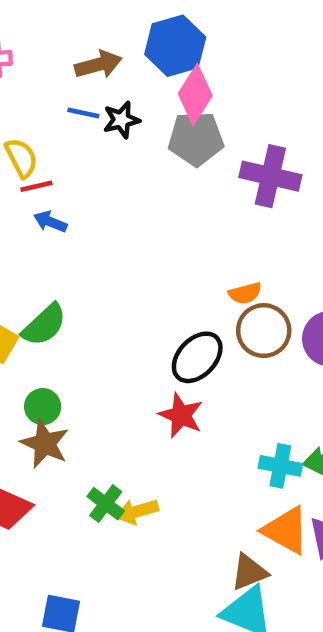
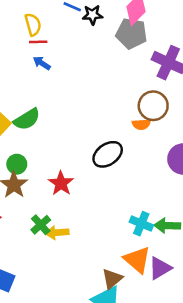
brown circle: (264, 331) -> (153, 106), moved
red star: (181, 415) -> (61, 183), moved
brown triangle: (249, 572) -> (112, 279), turned -30

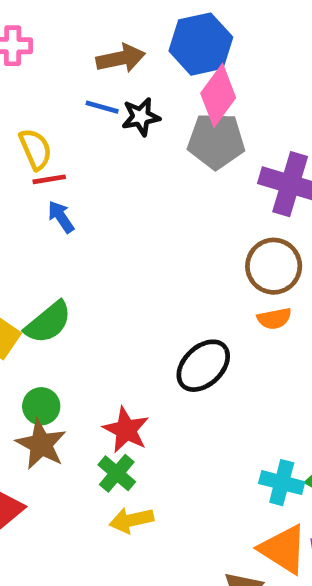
blue arrow: (42, 63) -> (61, 217), turned 30
orange semicircle: (141, 124) -> (274, 319), moved
green cross: (41, 225) -> (117, 473), moved

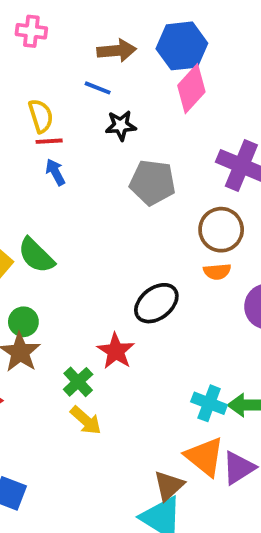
black star: (141, 117) -> (121, 125), moved
gray pentagon: (216, 141) -> (152, 182), moved
green semicircle: (48, 322) -> (36, 255), turned 78
red star: (126, 430) -> (116, 351), moved
yellow arrow: (131, 520) -> (86, 420), turned -132

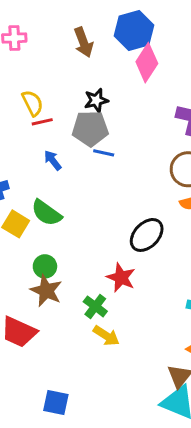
brown arrow: (117, 51) -> (83, 42), turned 84
blue line: (98, 88) -> (104, 153), moved
blue arrow: (55, 172) -> (53, 160), moved
gray pentagon: (152, 182) -> (90, 129), moved

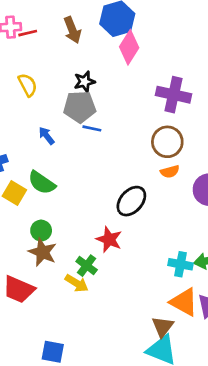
red line: (42, 122) -> (28, 33), moved
yellow arrow: (106, 336) -> (77, 283), moved

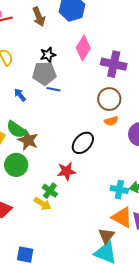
pink diamond: (129, 47) -> (83, 48), moved
green circle: (41, 231) -> (16, 165), size x1.5
red star: (109, 239) -> (66, 171), turned -30
brown star: (43, 252) -> (28, 140), moved

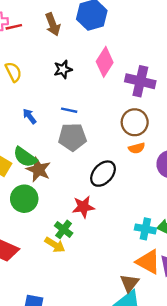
gray pentagon: (44, 73) -> (72, 137), moved

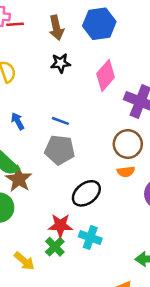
black star: (63, 69) -> (61, 63), moved
green cross: (64, 229) -> (55, 247), moved
cyan cross: (145, 229) -> (90, 237), moved

